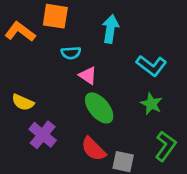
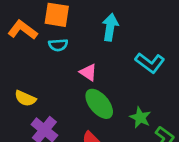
cyan semicircle: (71, 53) -> (58, 45), moved
green star: (151, 104) -> (140, 118), moved

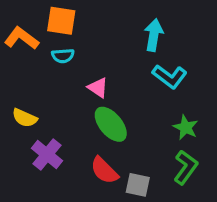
cyan arrow: (110, 27) -> (154, 35), moved
green star: (140, 118) -> (186, 127), moved

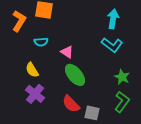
cyan arrow: (154, 35) -> (113, 19), moved
orange L-shape: (21, 38) -> (19, 21), turned 85
cyan semicircle: (63, 56) -> (41, 42), moved
yellow semicircle: (25, 118) -> (32, 70), moved, turned 35

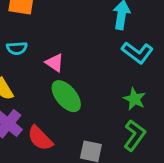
cyan L-shape: (112, 45) -> (137, 53), moved
red semicircle: (71, 104) -> (40, 138), moved

